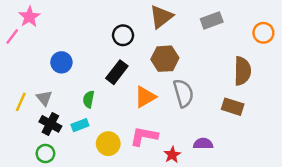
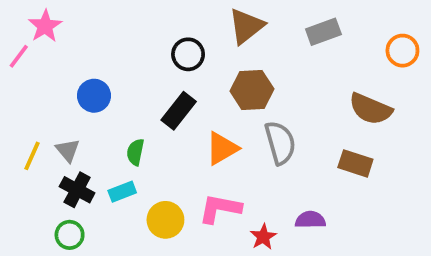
brown semicircle: (242, 71) -> (370, 109), turned 112

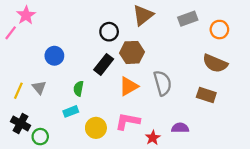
orange circle: (402, 51) -> (219, 30), moved
brown hexagon: (252, 90) -> (132, 52), moved
black cross: (77, 190) -> (21, 123), moved

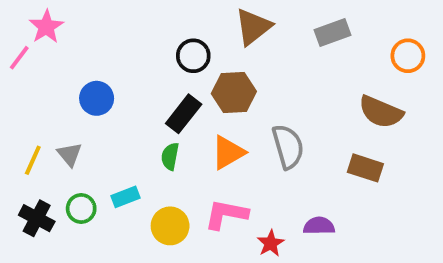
orange circle: (219, 30) -> (408, 56), moved
green semicircle: (78, 89) -> (170, 156), moved
green circle: (40, 137) -> (81, 209), moved

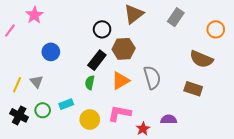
pink star: (46, 27) -> (34, 15), moved
gray rectangle: (332, 33) -> (176, 17), turned -36

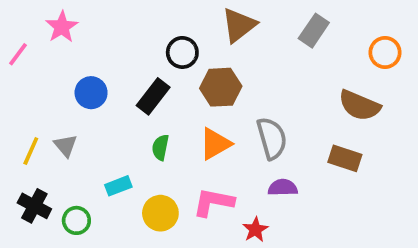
black rectangle: (97, 60) -> (153, 96), moved
green circle: (43, 110) -> (76, 220), moved
purple semicircle: (169, 120) -> (283, 188), moved

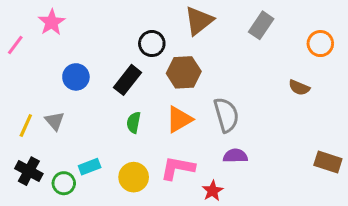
brown semicircle: (359, 105) -> (299, 88), size x0.6
brown rectangle: (345, 158) -> (328, 162), moved
cyan rectangle: (118, 186) -> (90, 167), moved

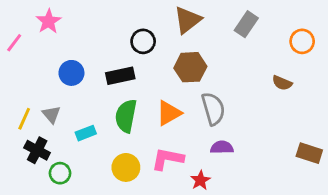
brown hexagon: (184, 72) -> (190, 67), moved
black rectangle: (128, 80) -> (120, 76), turned 40
green semicircle: (134, 122) -> (126, 116), size x1.6
cyan rectangle: (90, 167) -> (86, 133), moved
black cross: (29, 171) -> (37, 150), moved

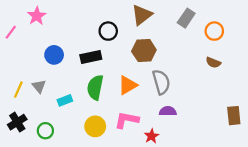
orange circle: (302, 41) -> (214, 31), moved
black cross: (37, 150) -> (17, 122), moved, turned 30
brown rectangle: (309, 153) -> (234, 116), turned 66

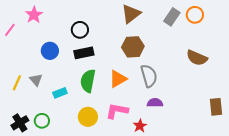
black circle: (108, 31) -> (80, 30), moved
orange circle: (214, 31) -> (195, 15), moved
brown semicircle: (213, 62) -> (197, 58), size x1.5
black cross: (17, 122) -> (20, 123), moved

